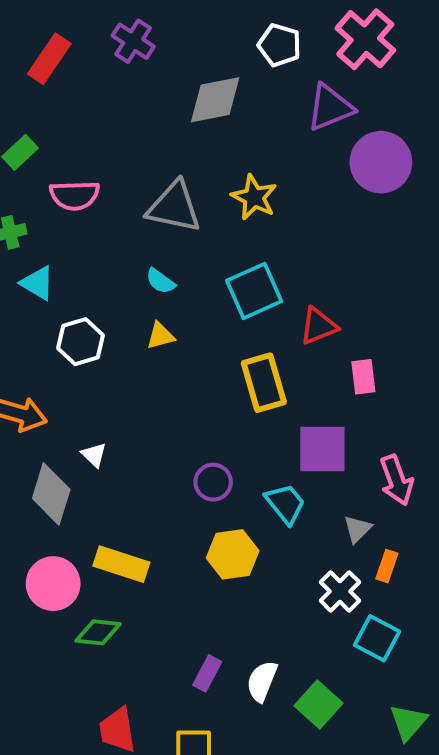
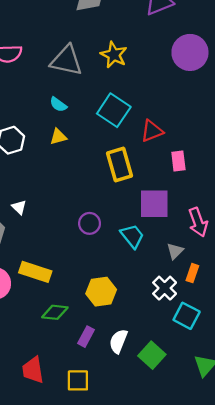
purple circle: (381, 162) -> (190, 52), moved
cyan square: (254, 291) -> (114, 110), turned -32
yellow hexagon: (233, 554) -> (101, 292), moved
green diamond: (98, 632) -> (55, 312), moved

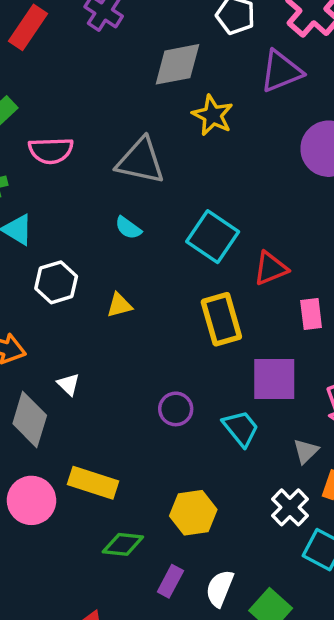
yellow star: (114, 55) -> (213, 115), moved
yellow triangle: (58, 137) -> (119, 305), moved

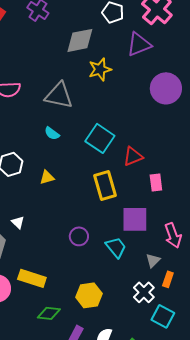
yellow star: (213, 115) -> (100, 69), turned 30

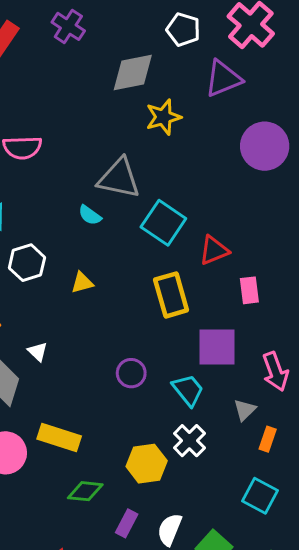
gray triangle: (59, 95) -> (119, 178), moved
white cross: (144, 292) -> (189, 441), moved

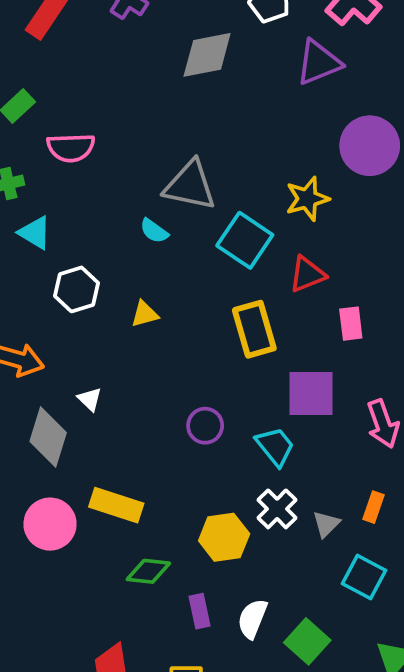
yellow star: (163, 117) -> (307, 199), moved
gray triangle: (245, 410) -> (326, 524), moved
purple rectangle: (127, 523) -> (199, 611), turned -40

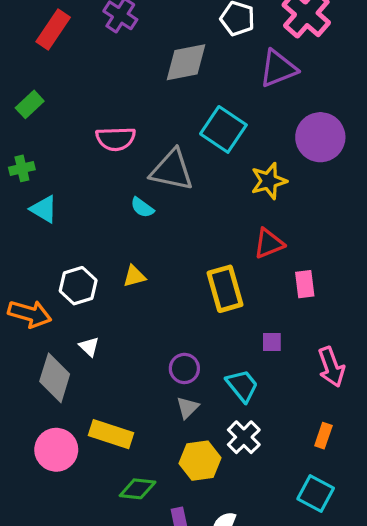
pink semicircle: (71, 148) -> (116, 139), moved
cyan square: (245, 240) -> (223, 129), moved
white hexagon: (76, 289) -> (78, 286), moved
purple square: (311, 394) -> (272, 342), size x0.5
gray triangle: (326, 524) -> (188, 408), moved

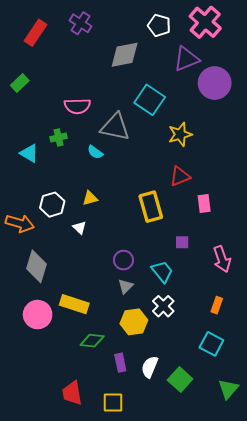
purple circle: (320, 137) -> (215, 83), moved
green cross: (22, 168) -> (59, 137), moved
white triangle: (89, 347) -> (79, 228), moved

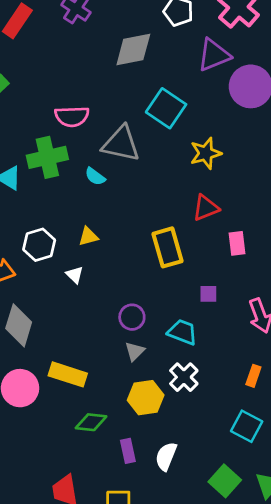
green cross: (59, 137) -> (47, 157), size x1.8
cyan trapezoid: (162, 272) -> (182, 332), turned -30
green square: (180, 379) -> (225, 481), moved

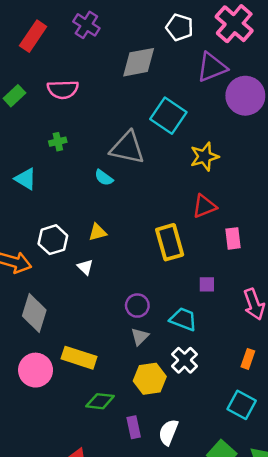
pink semicircle: (72, 116) -> (63, 89), moved
green cross: (47, 157) -> (58, 142), moved, size x0.5

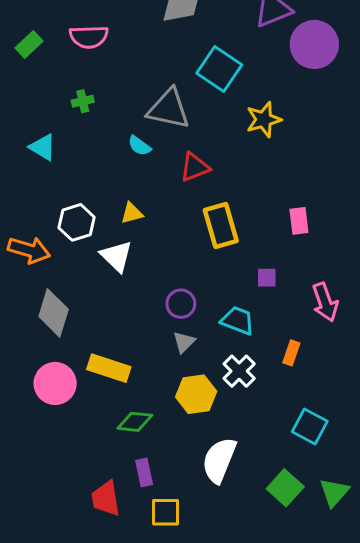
red triangle: (204, 206) -> (195, 167), moved
white triangle: (85, 267) -> (116, 256), size x1.6
orange rectangle: (248, 359) -> (291, 353), moved
purple rectangle: (134, 427) -> (144, 472), moved
white semicircle: (168, 432) -> (219, 460), size x1.4

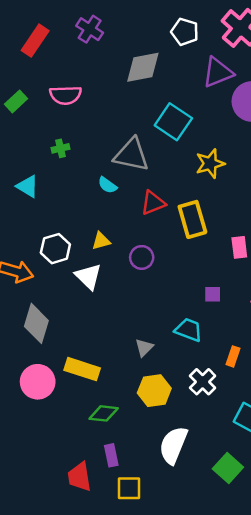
yellow rectangle: (221, 225) -> (192, 219), moved
purple circle: (181, 304) -> (142, 257), moved
white cross: (239, 371) -> (203, 382), moved

